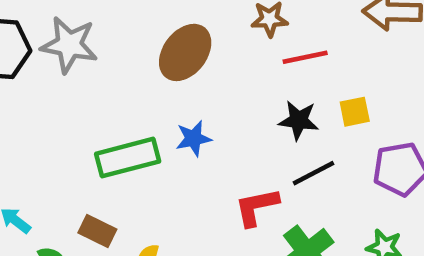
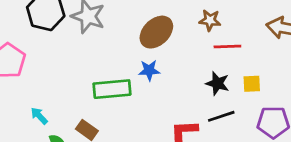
blue star: (194, 138) -> (149, 70), moved

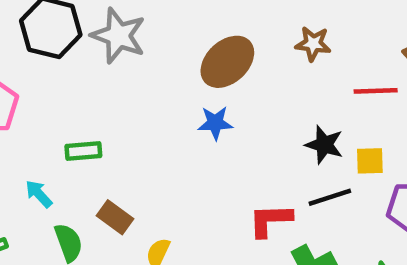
red line: (227, 46) -> (376, 91), moved
yellow square: (252, 84) -> (370, 161), moved
green rectangle: (112, 89) -> (83, 151), moved, size x0.6

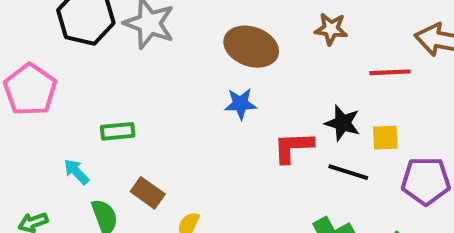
brown ellipse: (227, 62) -> (251, 47), turned 63
black line: (330, 197) -> (348, 172), turned 36
red L-shape: (270, 220) -> (293, 147), moved

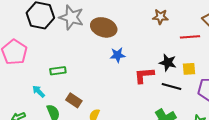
brown ellipse: (251, 47) -> (104, 27), moved

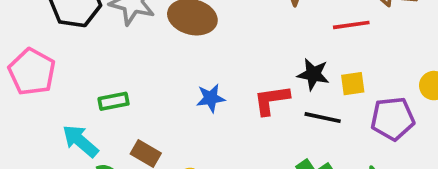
blue star: (118, 55) -> (211, 98), moved
cyan arrow: (39, 91) -> (80, 141), size x1.5

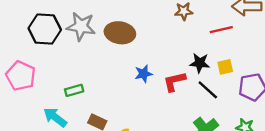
blue star: (211, 98) -> (144, 74), moved
black line: (323, 118) -> (208, 90), turned 35

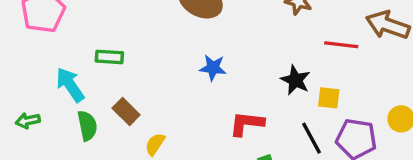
red L-shape: (174, 81) -> (247, 124), moved
black line: (208, 90) -> (311, 138), moved

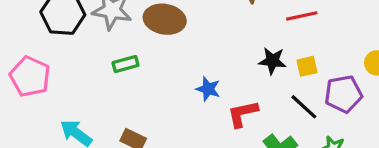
green rectangle: (109, 57) -> (126, 64), moved
blue star: (213, 68) -> (208, 89), moved, turned 30

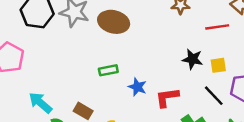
green rectangle: (126, 64) -> (108, 70), moved
blue star: (208, 89) -> (137, 87), moved

